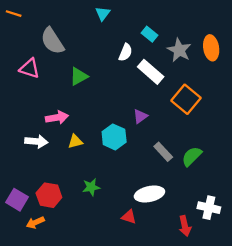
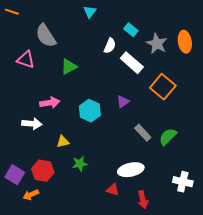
cyan hexagon: (114, 137) -> (90, 111), moved
yellow triangle: (75, 141) -> (63, 142), moved
red arrow: (185, 226) -> (143, 200), moved

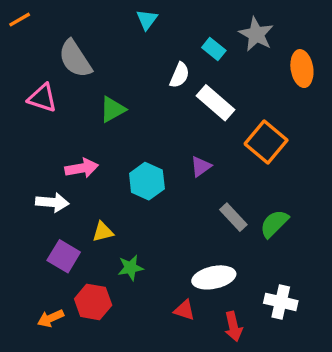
orange line: (12, 12) -> (20, 20), turned -48
gray star: (157, 44) -> (256, 34), moved
red hexagon: (43, 171) -> (93, 302), moved
purple square: (15, 175) -> (64, 256), moved
white cross: (183, 182) -> (281, 302), moved

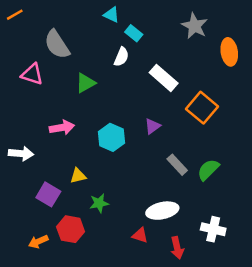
cyan triangle: (147, 20) -> (111, 15), turned -42
cyan rectangle: (214, 49) -> (134, 33), moved
white semicircle: (180, 75) -> (121, 57), moved
white arrow: (52, 202) -> (21, 154), moved

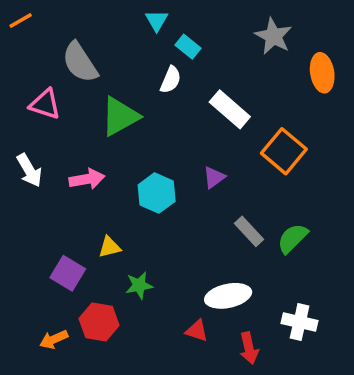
cyan triangle: (111, 15) -> (157, 20), turned 35
green triangle: (85, 83) -> (120, 116), size x1.4
white arrow: (21, 154) -> (29, 170), moved, turned 55

